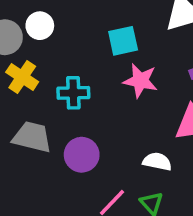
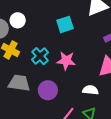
pink star: (140, 81) -> (66, 61), moved
cyan cross: (73, 93) -> (40, 56), turned -36

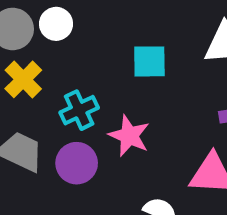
purple circle: (48, 90) -> (77, 163), moved

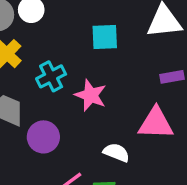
purple circle: (77, 163) -> (43, 137), moved

